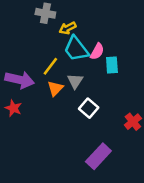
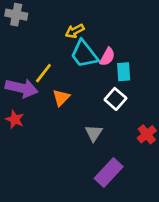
gray cross: (45, 13) -> (16, 15), moved
yellow line: (50, 66) -> (43, 73), moved
gray triangle: (75, 81) -> (94, 133), moved
white square: (89, 108) -> (115, 99), moved

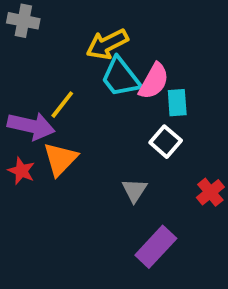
yellow arrow: (75, 31) -> (107, 44), size x1.5
pink semicircle: (107, 57) -> (154, 81), size x1.4
orange triangle: (61, 98) -> (60, 159), moved, size x1.4

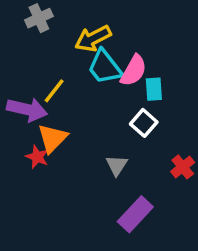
gray cross: (23, 21) -> (39, 18), moved, turned -36
red star: (21, 171) -> (37, 157), moved

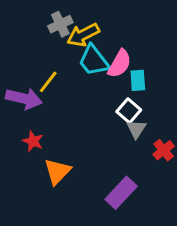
gray cross: (39, 18) -> (60, 24), moved
orange triangle: (52, 138) -> (57, 171), moved
gray triangle: (117, 165) -> (136, 129), moved

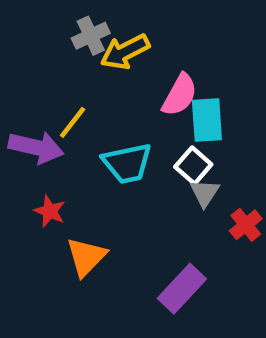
cyan trapezoid: (94, 61) -> (127, 163), moved, turned -64
cyan rectangle: (138, 80) -> (207, 120), size x1.4

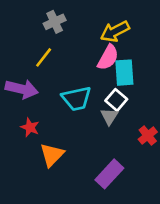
yellow arrow: (125, 52) -> (115, 31), moved
yellow line: (73, 122) -> (44, 57), moved
gray triangle: (205, 193) -> (109, 116), moved

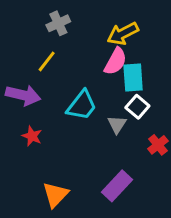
cyan trapezoid: (77, 99) -> (82, 105), turned -40
white square: (116, 100) -> (137, 107), moved
orange triangle: (52, 155) -> (55, 195), moved

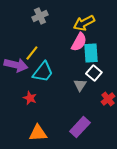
yellow line: (47, 61) -> (32, 53), moved
cyan trapezoid: (82, 105) -> (43, 72), moved
red star: (32, 136) -> (30, 98), moved
orange triangle: (55, 195) -> (38, 133), turned 42

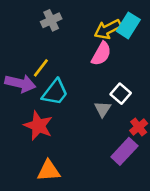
cyan rectangle: (91, 53) -> (128, 25), moved, turned 36
red star: (30, 98) -> (38, 126), size x1.6
purple rectangle: (80, 127) -> (124, 151), moved

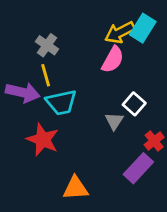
gray cross: (51, 20) -> (47, 45), moved, turned -30
yellow line: (41, 68) -> (46, 75), turned -54
cyan trapezoid: (55, 92) -> (61, 102), turned 40
orange triangle: (49, 171) -> (76, 188), moved

